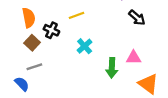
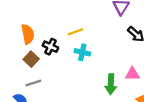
cyan cross: (85, 46) -> (82, 52), moved, turned -35

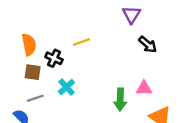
cyan cross: (82, 52) -> (66, 87), moved, turned 35
brown square: (31, 59) -> (33, 72), turned -35

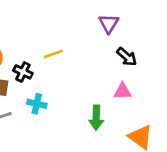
cyan cross: (66, 87) -> (37, 104), turned -35
pink triangle: (144, 88) -> (123, 91), moved

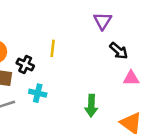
yellow line: (53, 54) -> (53, 48), turned -63
pink triangle: (123, 91) -> (131, 78), moved

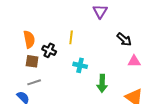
purple triangle: (102, 21) -> (100, 11), moved
cyan cross: (38, 93) -> (80, 65), moved

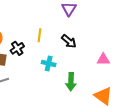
black arrow: (124, 39) -> (69, 41), moved
black cross: (49, 50) -> (17, 48), turned 32

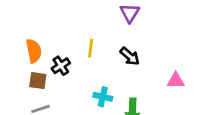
cyan cross: (49, 64) -> (103, 97), moved

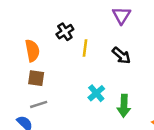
black cross: (61, 66) -> (65, 32), moved
cyan cross: (103, 97) -> (96, 93), turned 36

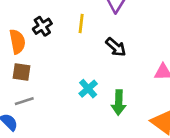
black cross: (65, 32) -> (42, 26), moved
yellow line: (85, 48) -> (81, 23), moved

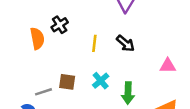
yellow line: (81, 23) -> (94, 43), moved
brown square: (21, 72) -> (67, 82), moved

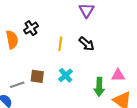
pink triangle: (168, 66) -> (118, 75), moved
green arrow: (128, 93) -> (99, 87), moved

